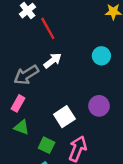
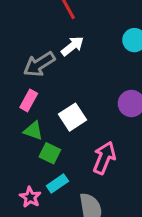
white square: (64, 117) -> (72, 117), moved
green square: (47, 145) -> (50, 153), moved

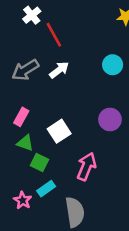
gray arrow: (39, 64) -> (25, 70), moved

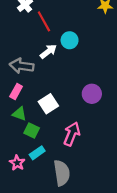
cyan circle: (113, 65) -> (70, 40), moved
gray arrow: (25, 70) -> (22, 66), moved, turned 40

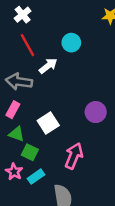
red line: (44, 21) -> (27, 45), moved
cyan circle: (70, 40) -> (71, 43), moved
pink star: (17, 163) -> (14, 172), moved

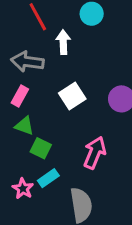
white arrow: (48, 66) -> (63, 42), turned -54
white square: (48, 123) -> (72, 96), moved
pink star: (14, 172) -> (23, 189), moved

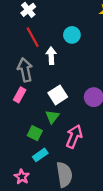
gray arrow: (27, 62) -> (25, 70), turned 70
green triangle: (24, 126) -> (52, 117), moved, turned 48
pink star: (23, 189) -> (22, 177), moved

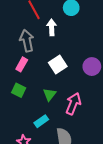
green triangle: (52, 117) -> (50, 94), moved
green square: (35, 133) -> (19, 90), moved

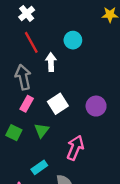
pink rectangle: (22, 64) -> (27, 104), moved
green triangle: (50, 94) -> (42, 130), moved

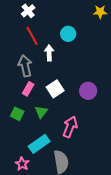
cyan rectangle: (39, 167) -> (39, 144), size x1.5

